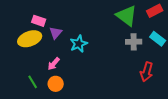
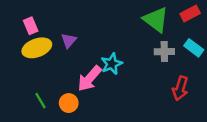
pink rectangle: (39, 21) -> (31, 26), moved, turned 48
cyan star: (79, 44) -> (112, 64), moved
pink arrow: (54, 64) -> (90, 79), moved, size x1.6

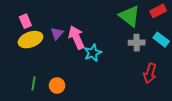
pink arrow: (90, 79) -> (76, 38), moved, turned 115
green line: (40, 101) -> (34, 83), turned 40

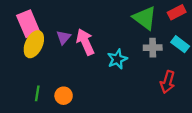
pink rectangle: (25, 21) -> (28, 24), size x1.6
yellow ellipse: (30, 40) -> (34, 44), turned -45
cyan star: (93, 53) -> (117, 59), moved

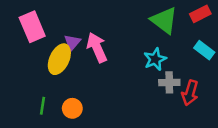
yellow ellipse: (34, 44) -> (59, 59), moved
gray cross: (153, 48) -> (169, 82), moved
cyan star: (117, 59) -> (155, 59), moved

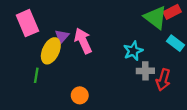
green triangle: (164, 20) -> (155, 17), moved
green line: (43, 106) -> (36, 75), moved
orange circle: (72, 108) -> (80, 95), moved

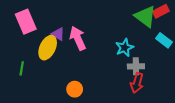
purple triangle: (62, 36) -> (58, 34), turned -40
green line: (36, 75) -> (22, 68), moved
red arrow: (163, 80) -> (137, 83), moved

